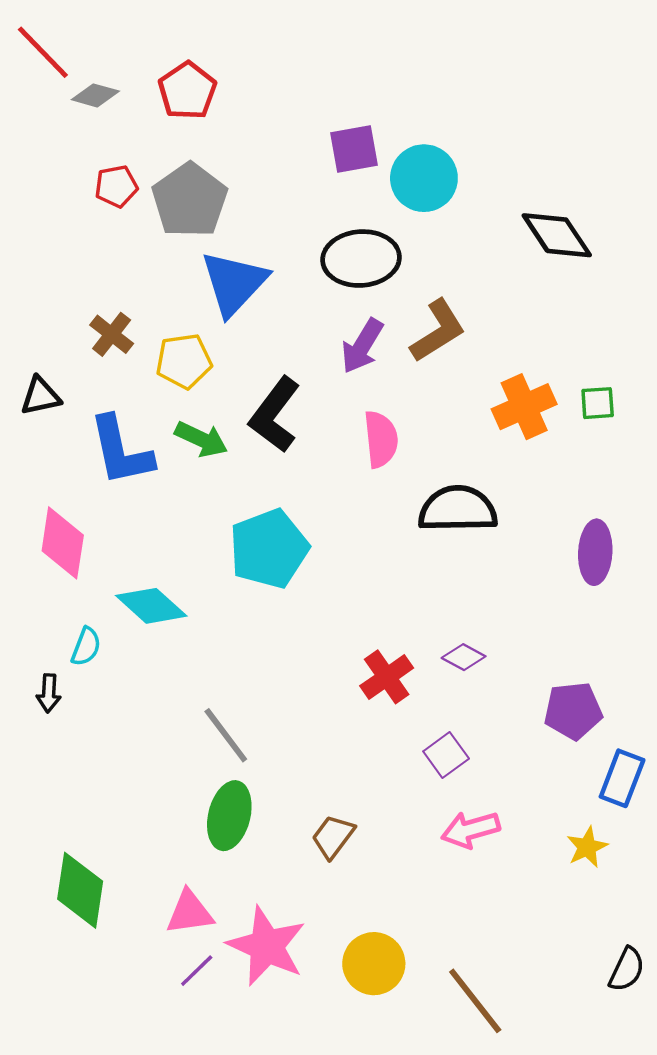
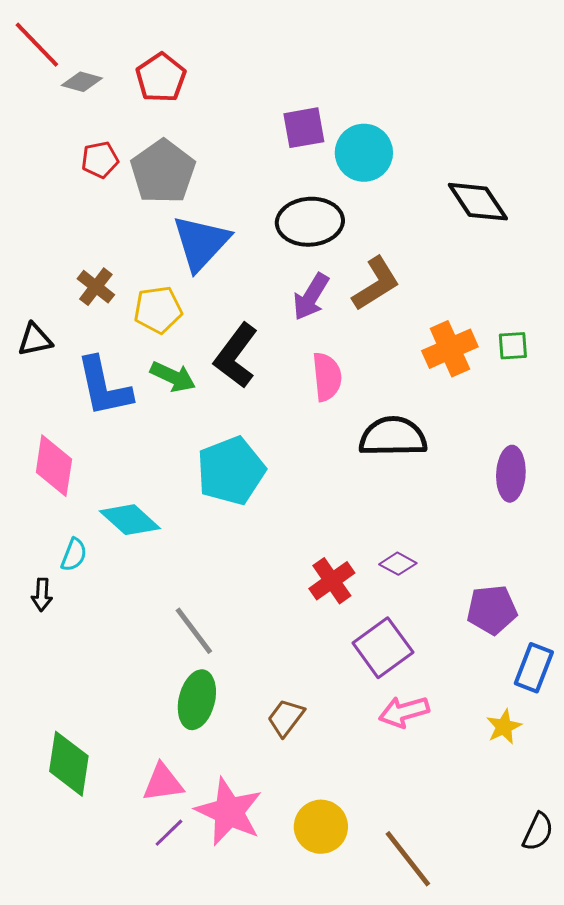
purple square: (446, 755) -> (383, 648), size x1.5

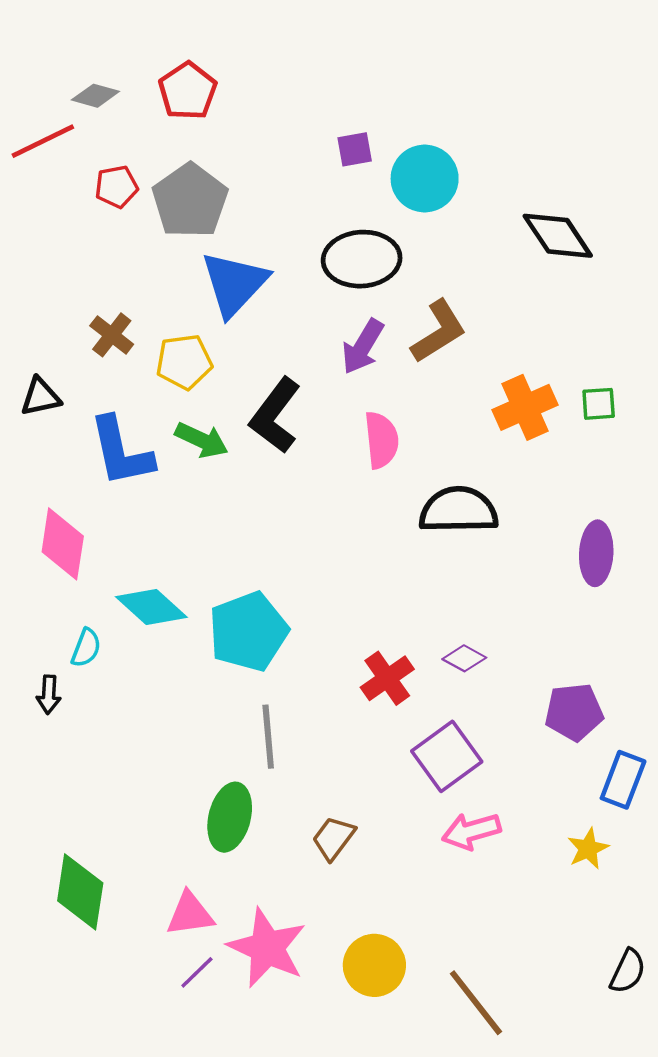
red line: (37, 45) -> (43, 141), moved, turned -72
purple square: (304, 128) -> (355, 149), size x0.7
cyan pentagon: (231, 471) -> (248, 631), moved
gray line: (194, 631) -> (268, 737), moved, turned 32

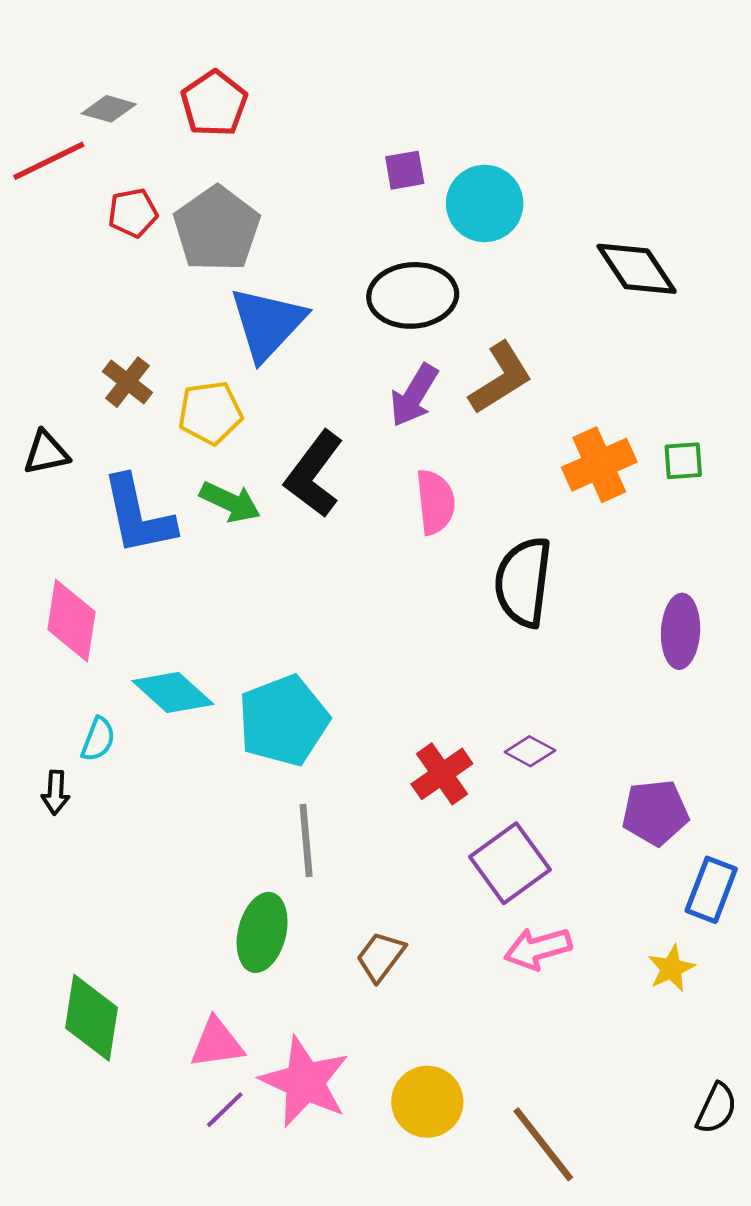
black semicircle: (458, 510) -> (523, 582), turned -82

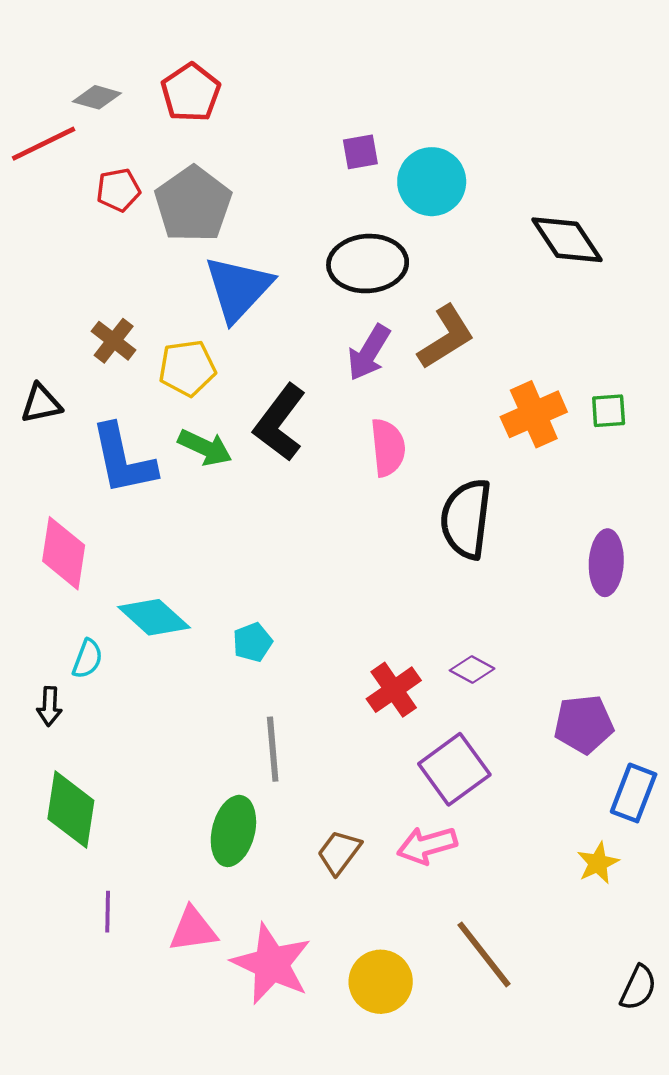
cyan pentagon: (283, 721) -> (252, 642), size x0.5
pink arrow: (538, 948) -> (427, 845), moved
green diamond: (91, 1018) -> (71, 810), moved
purple line: (225, 1110) -> (108, 912), moved, turned -45
brown line: (543, 1144) -> (484, 954), moved

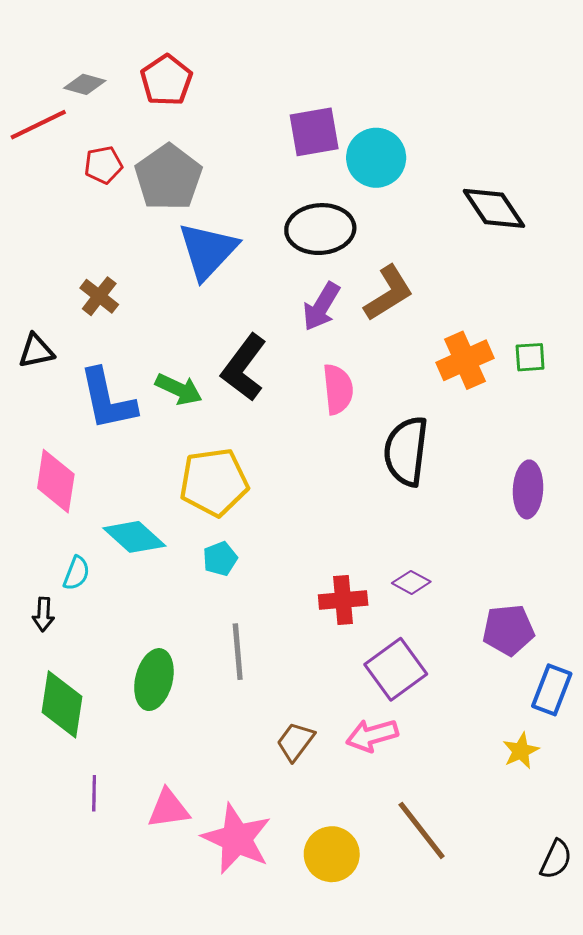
purple square: (360, 152) -> (314, 132), size x1.6
yellow pentagon: (187, 368) -> (214, 482), moved, size x1.4
red cross: (394, 690) -> (343, 600), turned 30
green ellipse: (233, 831) -> (154, 680), moved

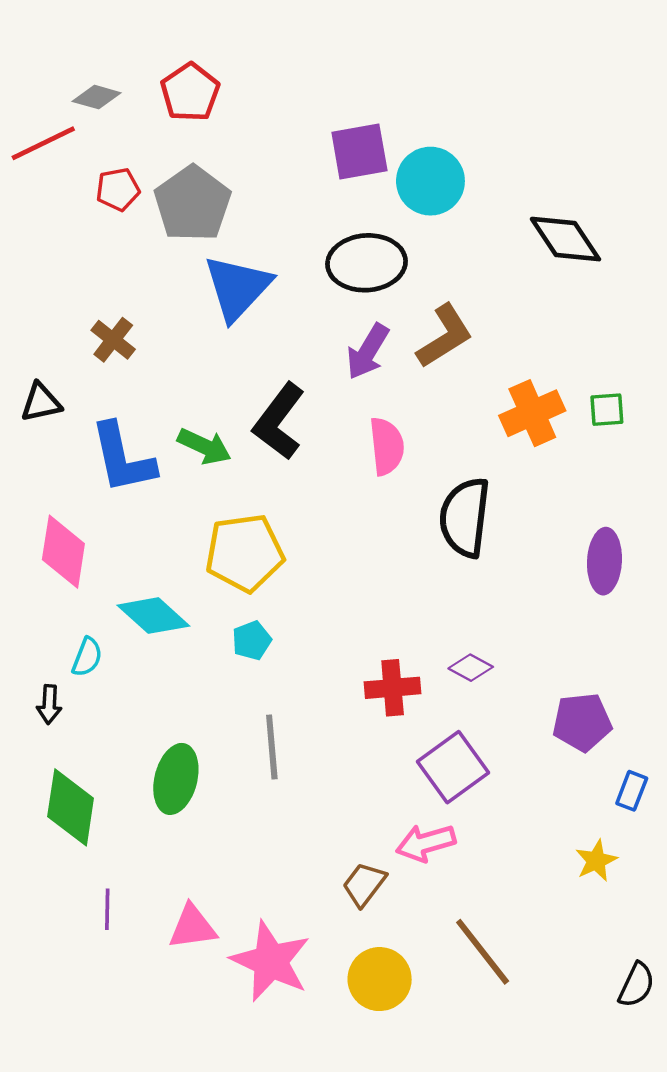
blue rectangle: (552, 690) -> (632, 791), size x0.7
brown trapezoid: (296, 742) -> (364, 884), moved

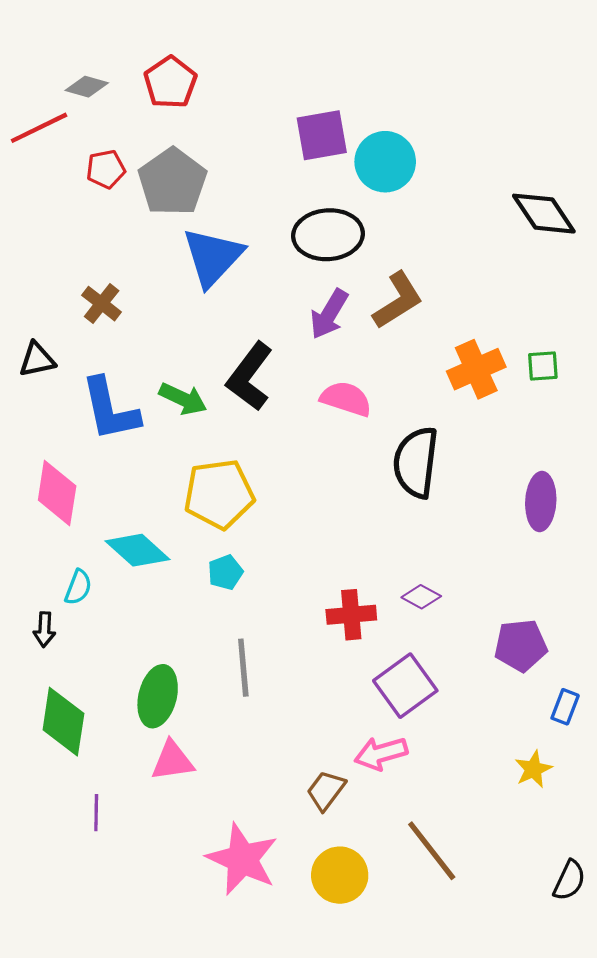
black diamond: (565, 239) -> (544, 214), moved
pink semicircle: (387, 446) -> (346, 399), turned -66
pink triangle: (192, 927) -> (172, 761), moved

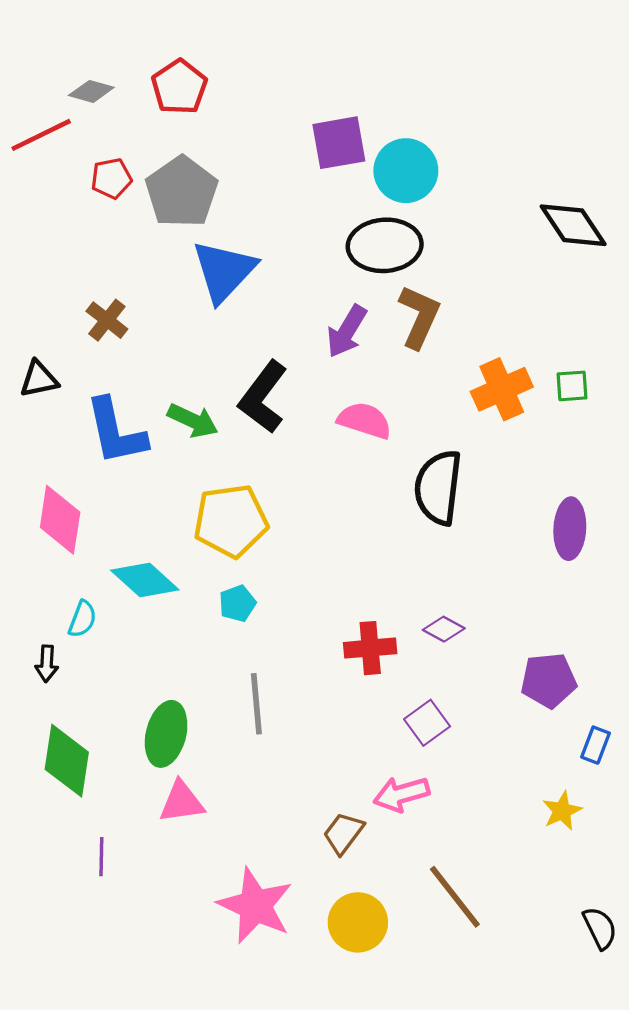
black ellipse: (328, 235) -> (385, 245), moved
brown L-shape: (398, 300) -> (419, 317), turned -34
purple square: (405, 686) -> (427, 723), size x0.7
black semicircle: (569, 880) -> (600, 928), turned -51

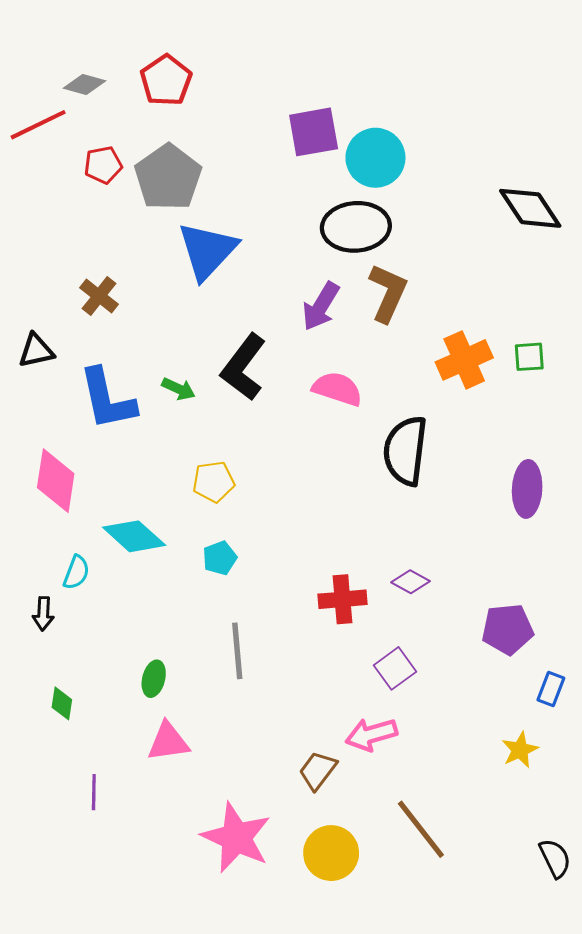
green arrow: (193, 420) -> (178, 389), size x0.7
yellow pentagon: (231, 521) -> (214, 482), size x0.6
green ellipse: (166, 734) -> (154, 679), size x0.6
green diamond: (67, 761) -> (62, 703), size x0.5

